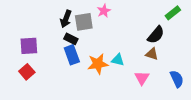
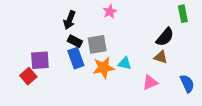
green rectangle: (173, 13) -> (183, 14), turned -63
gray square: (84, 22) -> (97, 44), moved
purple square: (29, 46) -> (40, 60), moved
pink triangle: (142, 78) -> (150, 83), turned 35

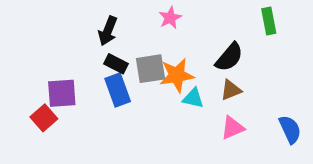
green rectangle: (183, 14) -> (269, 21), moved
black semicircle: (165, 37) -> (229, 57), moved
brown triangle: (161, 57) -> (231, 90), moved, turned -40
orange star: (103, 68) -> (177, 75), moved

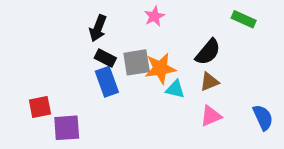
green rectangle: (269, 21) -> (244, 19), turned -55
purple square: (62, 93) -> (67, 128), moved
red square: (44, 118) -> (40, 107), turned 30

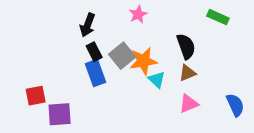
black semicircle: (208, 52) -> (186, 46), turned -60
black rectangle: (105, 58) -> (94, 52), turned 36
gray square: (137, 62) -> (122, 56), turned -30
cyan triangle: (175, 89) -> (157, 80), turned 30

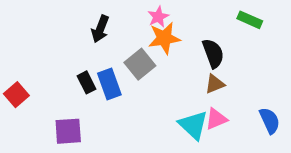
black rectangle: (94, 52) -> (87, 82), moved
orange star: (143, 61) -> (164, 38), moved
cyan triangle: (157, 80) -> (193, 125), moved, size x1.5
red square: (36, 96) -> (16, 95), moved, turned -30

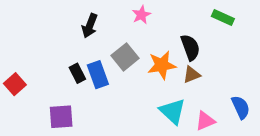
orange star: (164, 38) -> (162, 65), moved
pink triangle: (216, 119) -> (205, 121), moved

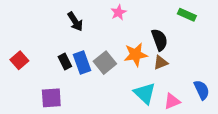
black arrow: (90, 26) -> (75, 22), turned -54
gray square: (125, 57) -> (105, 63), moved
red square: (15, 84) -> (19, 60), moved

